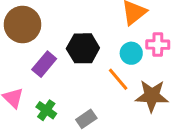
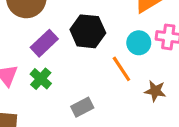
brown star: (152, 96) -> (155, 91), size x0.6
green cross: (46, 110) -> (41, 79), moved

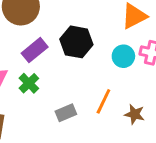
orange line: (121, 69) -> (103, 101), moved, turned 55
brown star: (155, 91) -> (135, 114), moved

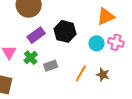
gray rectangle: (66, 113) -> (51, 66), moved
brown star: (135, 114) -> (103, 75), moved

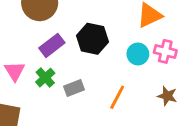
brown star: (103, 75) -> (167, 96), moved

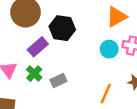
black hexagon: (93, 39) -> (62, 28), moved
orange line: (117, 97) -> (106, 93), moved

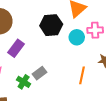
black hexagon: (62, 28) -> (51, 25), moved
green cross: (34, 74) -> (24, 82), moved

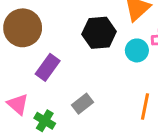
green cross: (24, 82) -> (45, 121), moved

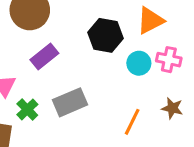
gray rectangle: (83, 104) -> (70, 102), size x1.5

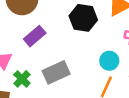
cyan circle: (139, 63) -> (109, 61), moved

